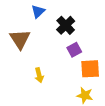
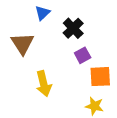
yellow arrow: (39, 75) -> (44, 84), size x1.5

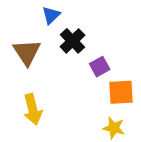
black cross: (73, 28) -> (73, 41), moved
yellow arrow: (44, 84) -> (33, 109), moved

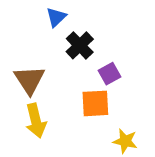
brown triangle: (27, 52) -> (30, 80), moved
orange square: (121, 92) -> (95, 103), moved

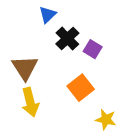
purple square: (110, 74) -> (93, 49), moved, turned -30
orange square: (95, 103) -> (81, 88), turned -35

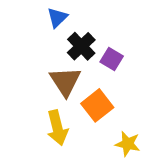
brown triangle: (25, 68) -> (65, 81), moved
yellow arrow: (30, 102) -> (57, 128), moved

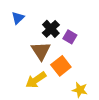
blue triangle: (57, 18) -> (18, 18), moved
yellow arrow: (57, 128) -> (36, 80), turned 70

